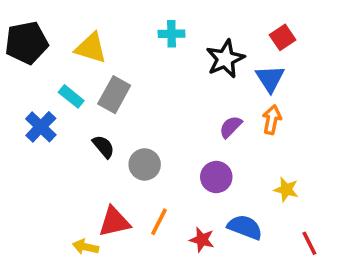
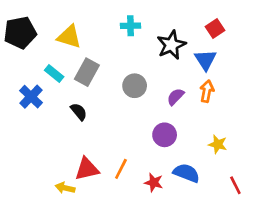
gray circle: (145, 164) -> (135, 86), moved

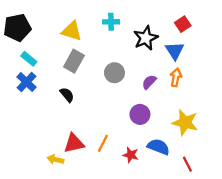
yellow triangle: (69, 37) -> (72, 31), moved
cyan rectangle: (54, 73) -> (29, 59), moved
yellow star: (218, 144) -> (185, 122), size x1.6
red line: (235, 185) -> (187, 164), moved

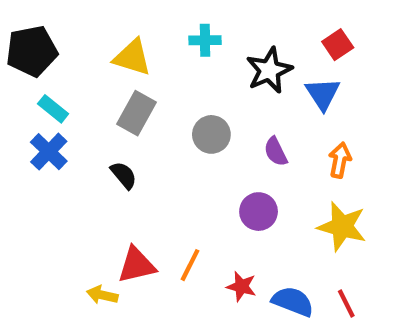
orange arrow: (176, 77) -> (340, 160), moved
purple semicircle: (149, 82) -> (276, 152), turned -70
blue semicircle: (158, 147) -> (293, 301), moved

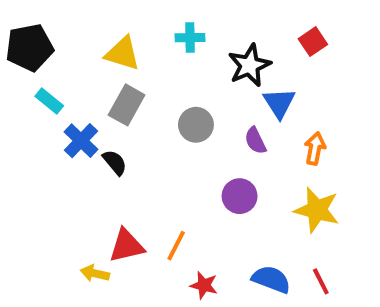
blue triangle: (323, 94) -> (279, 103), moved
blue cross: (49, 152) -> (81, 141), moved
red star: (241, 286) -> (204, 285), moved

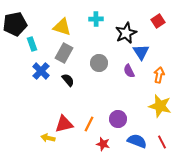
cyan rectangle: (49, 101) -> (32, 44), moved, turned 32
black semicircle: (115, 162) -> (68, 80), moved
purple circle: (240, 196) -> (118, 119), moved

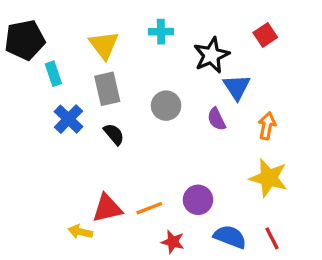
yellow triangle: (62, 27) -> (104, 45), turned 36
gray rectangle: (64, 53) -> (107, 89), turned -42
orange line: (89, 124) -> (149, 208), turned 42

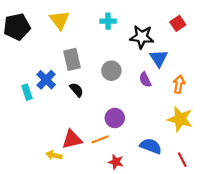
yellow triangle: (104, 45) -> (60, 20), moved
black star: (211, 55) -> (142, 37), turned 30
cyan rectangle: (53, 74) -> (27, 92), moved
purple circle: (198, 200) -> (115, 118), moved
blue semicircle: (230, 237) -> (151, 146), moved

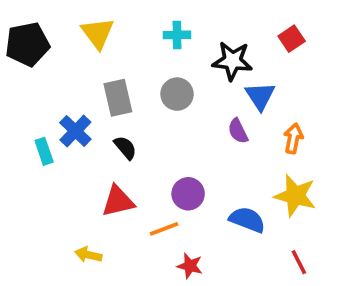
gray circle: (111, 71) -> (177, 94), moved
red triangle: (72, 139) -> (118, 201), moved
blue semicircle: (151, 146) -> (247, 220), moved

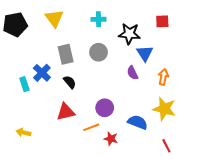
red square: (292, 39) -> (162, 21), turned 32
yellow arrow: (88, 255) -> (23, 132), moved
red star: (190, 266) -> (111, 139), moved

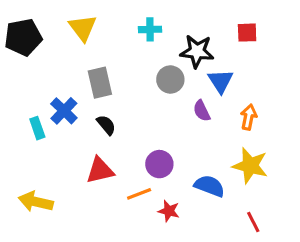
gray circle: (98, 52) -> (170, 80), moved
yellow arrow: (23, 132) -> (36, 202), size x1.5

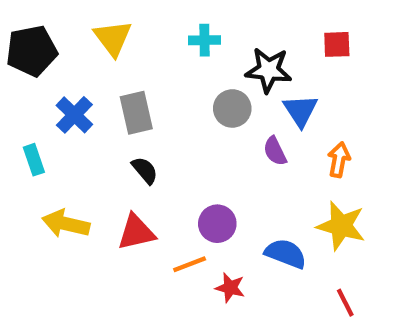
blue cross: (64, 111) -> (74, 115), moved
cyan rectangle: (37, 128) -> (34, 160), moved
yellow arrow: (36, 202) -> (66, 224), moved

